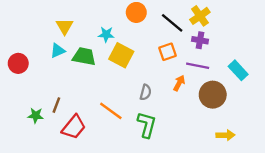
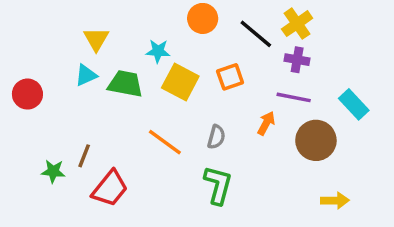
orange square: (168, 52) -> (230, 77), moved
orange line: (111, 111) -> (165, 142), moved

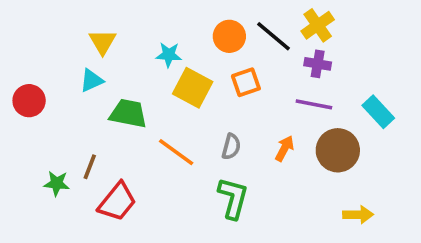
orange circle: (203, 18) -> (229, 36), moved
green trapezoid: (125, 84) -> (128, 114), moved
orange arrow: (266, 123) -> (285, 148), moved

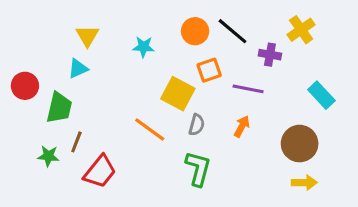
yellow cross: (318, 25) -> (301, 30), moved
yellow square: (193, 88) -> (178, 94), moved
purple line: (314, 104) -> (248, 89), moved
green trapezoid: (128, 114) -> (59, 108), moved, turned 92
brown circle: (338, 150) -> (300, 144), moved

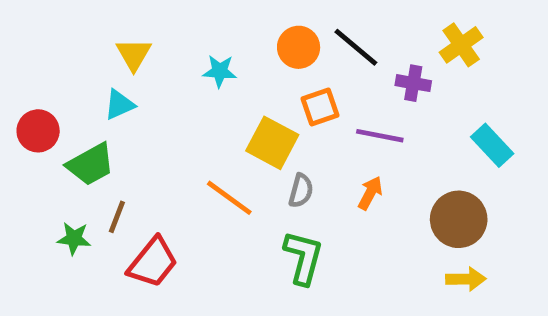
green trapezoid: (59, 108) -> (91, 164), turned 48

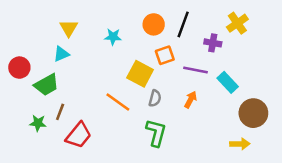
black line: (356, 47) -> (183, 24), turned 70
cyan rectangle: (492, 145) -> (228, 82), moved
brown circle: (459, 219) -> (253, 113), moved

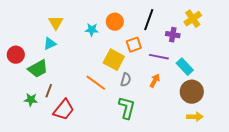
orange circle: (154, 24) -> (115, 22), moved
brown circle: (253, 113) -> (192, 92), moved

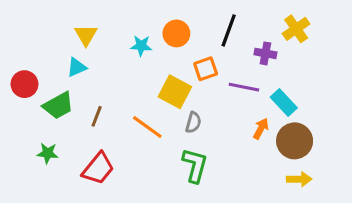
orange arrow: (155, 81) -> (261, 129), moved
brown line: (49, 91) -> (97, 116), moved

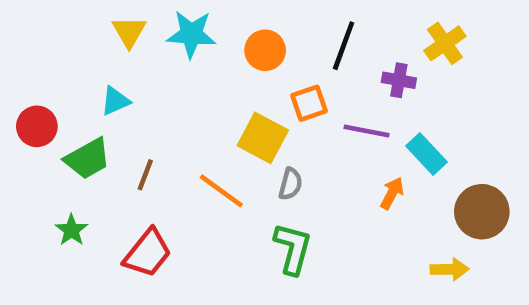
yellow triangle: (86, 35) -> (129, 32), moved
cyan star: (141, 46) -> (191, 34), moved, size x1.5
brown circle: (295, 141) -> (482, 212), moved
green star: (48, 153) -> (71, 230), turned 30

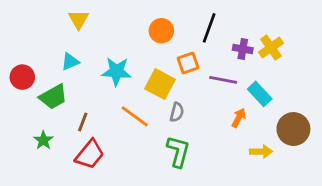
cyan star: (191, 34) -> (116, 71), moved
yellow cross: (445, 43) -> (271, 48), moved
brown line: (145, 175) -> (83, 122), moved
yellow arrow: (450, 269) -> (261, 152), moved

